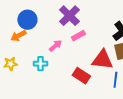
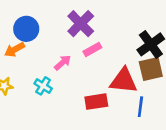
cyan cross: (40, 64) -> (43, 86), turned 32
red rectangle: (81, 76) -> (96, 102), turned -42

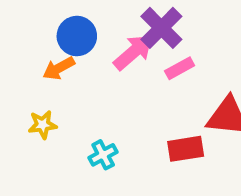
pink arrow: (63, 63) -> (133, 52), moved, size x1.5
cyan cross: (43, 86) -> (103, 155), moved, turned 30

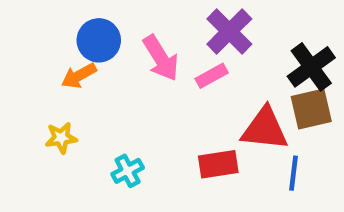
purple cross: (161, 28) -> (229, 31), moved
pink arrow: (133, 52) -> (161, 58), turned 99

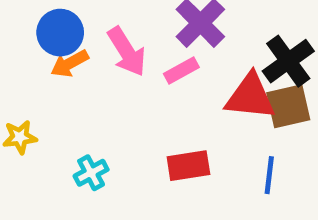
orange arrow: (79, 76) -> (70, 63), moved
red triangle: (265, 129) -> (250, 97), moved

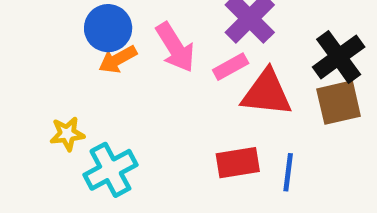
red triangle: (250, 97) -> (267, 93), moved
cyan cross: (91, 173) -> (110, 170), moved, size x1.5
blue line: (269, 175) -> (288, 172), moved

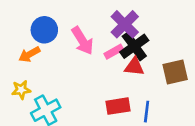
black cross: (339, 57) -> (134, 46), moved
orange arrow: (118, 59) -> (29, 54), moved
red triangle: (267, 93) -> (134, 67), size x0.7

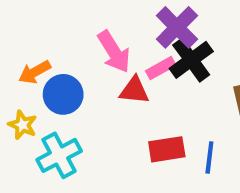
blue circle: (44, 30) -> (63, 94), moved
red triangle: (134, 67) -> (134, 90), moved
yellow star: (21, 90) -> (22, 125), turned 30

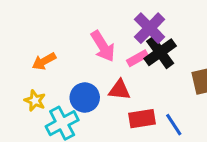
red triangle: (134, 90) -> (119, 90), moved
blue circle: (63, 94) -> (85, 98), moved
blue line: (209, 157) -> (174, 125), turned -40

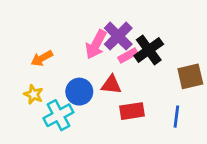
purple cross: (150, 28) -> (118, 36), moved
pink arrow: (103, 46) -> (96, 44), turned 60
blue line: (174, 125) -> (176, 117), moved, turned 40

